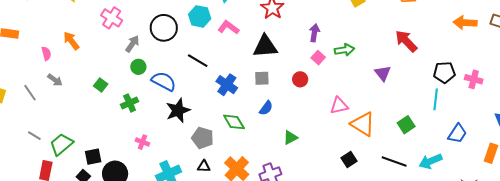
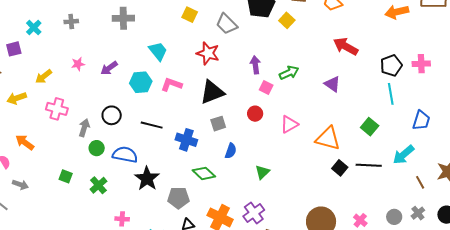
black circle: (164, 28) -> (112, 115), moved, size x0.7
pink triangle: (339, 106) -> (289, 124), moved
black square: (349, 159) -> (340, 168), moved

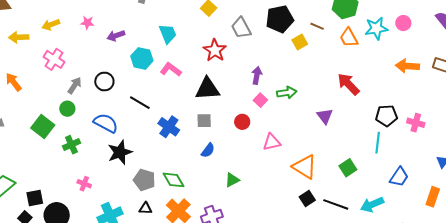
green circle: (97, 148) -> (67, 109), moved
green diamond: (204, 173) -> (174, 180), moved
green square: (66, 176) -> (43, 126), size x1.6

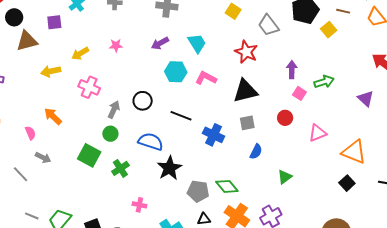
purple arrow: (116, 36) -> (160, 43), moved
black square: (307, 198) -> (347, 183), moved

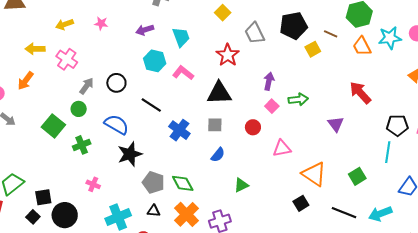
yellow arrow: (51, 71) -> (35, 49), moved
orange arrow: (53, 116) -> (26, 81), turned -108

